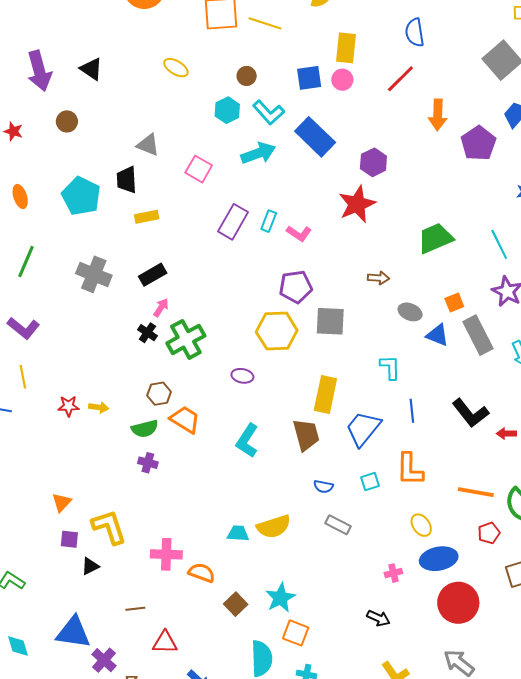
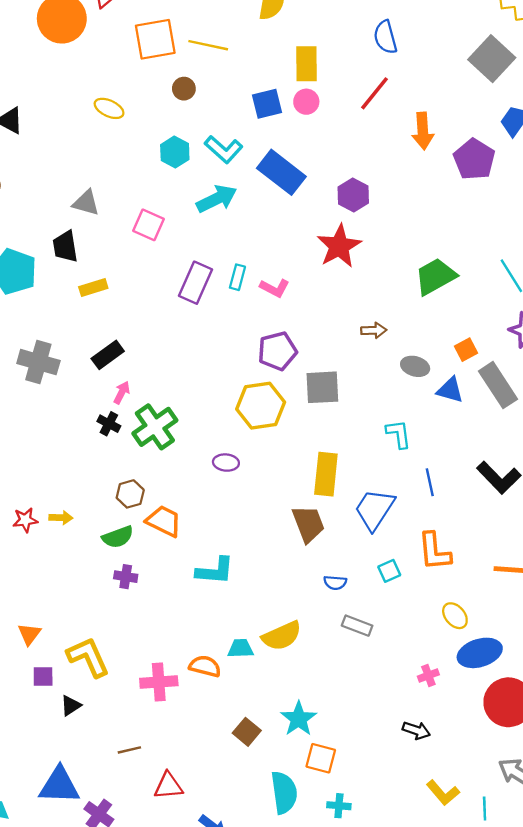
brown circle: (247, 76) -> (184, 89), moved
cyan L-shape: (247, 441) -> (215, 571), moved, turned -112
orange semicircle: (202, 573) -> (205, 666), moved

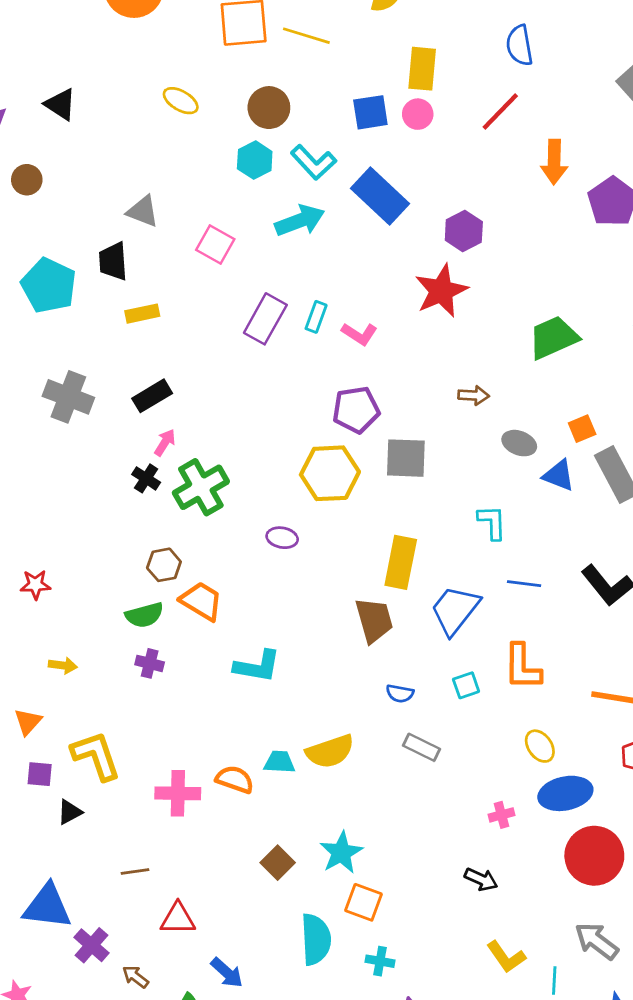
brown circle: (184, 89) -> (269, 108), moved, size x1.5
blue line: (430, 482) -> (524, 584), turned -76
yellow arrow: (61, 518) -> (63, 665), moved

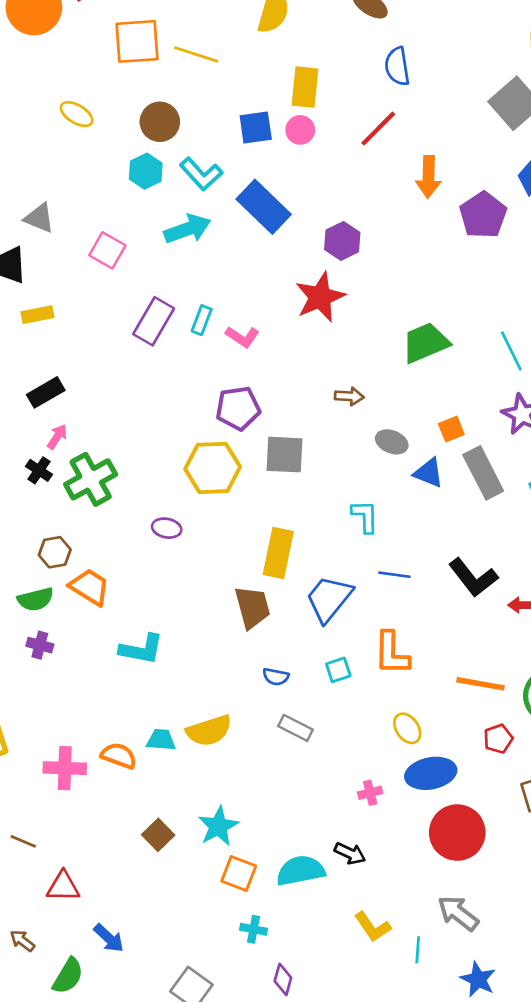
brown line: (135, 871) -> (23, 841), turned 30
cyan semicircle: (316, 939) -> (301, 871), moved, turned -99

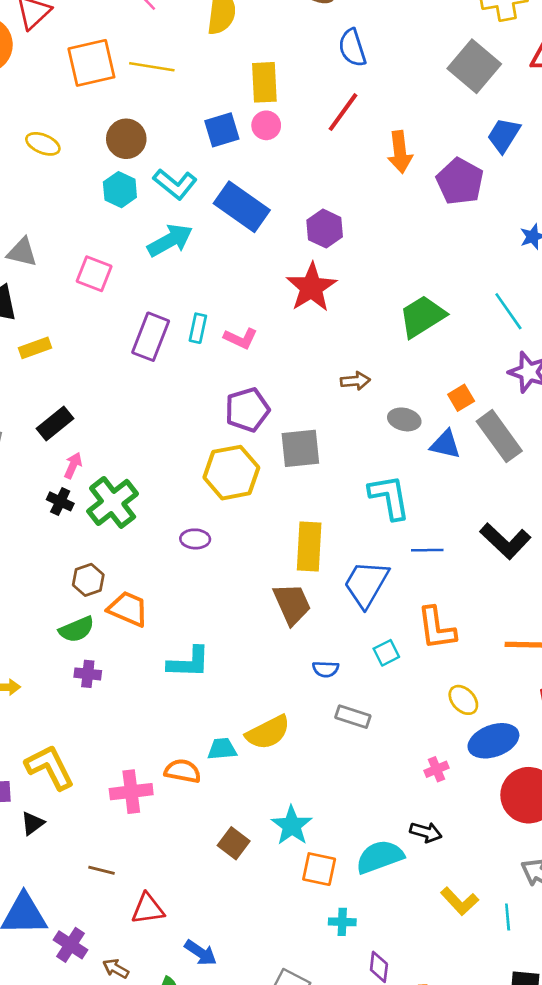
cyan L-shape: (365, 516) -> (389, 497), size x1.4

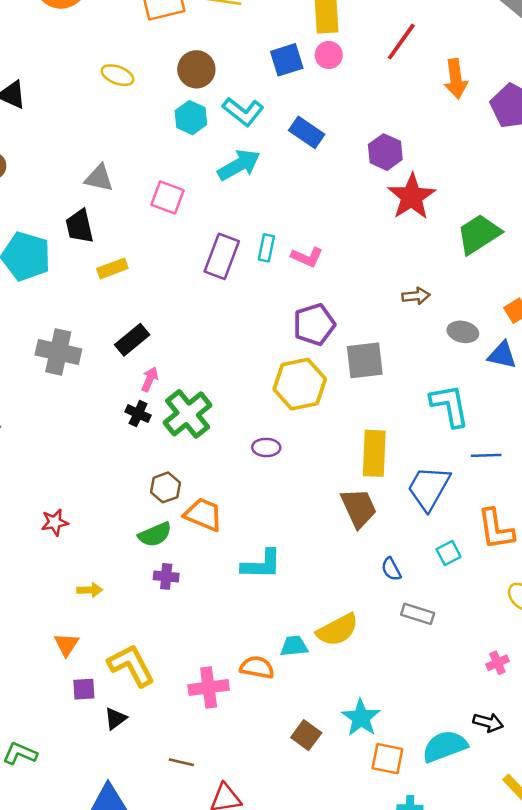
blue rectangle: (242, 207) -> (307, 132), size x0.7
red star: (311, 287) -> (412, 197), moved
blue semicircle: (326, 669) -> (391, 569), turned 60

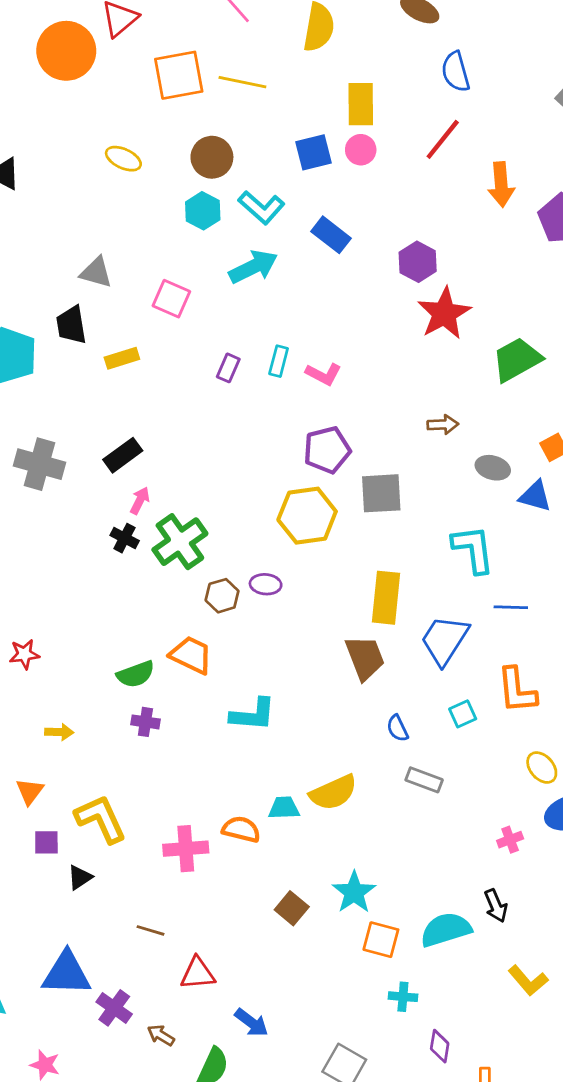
purple rectangle: (222, 256) -> (228, 368), size x0.6
yellow rectangle: (112, 268) -> (122, 358), moved
brown hexagon: (165, 487) -> (222, 596), moved
black arrow: (488, 722) -> (496, 906), turned 48

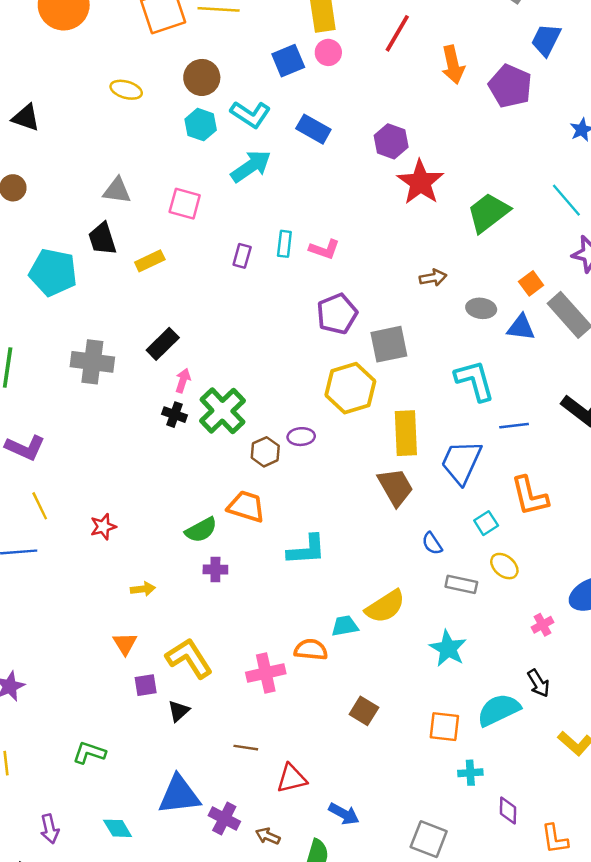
yellow hexagon: (307, 516) -> (350, 388), moved
yellow ellipse: (542, 768) -> (504, 566), moved
cyan star: (354, 892) -> (448, 648), moved

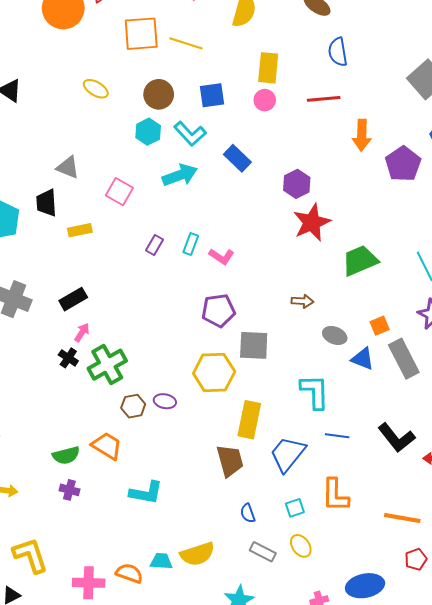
red line: (397, 33) -> (324, 99), turned 40
blue square: (288, 61) -> (212, 95), moved

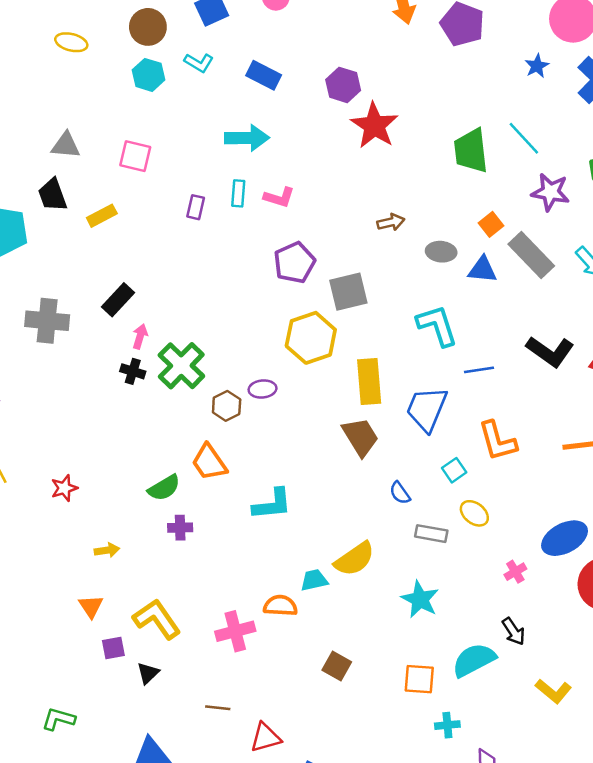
cyan L-shape: (190, 134) -> (199, 63), size x0.7
cyan arrow: (180, 175) -> (247, 138), moved, turned 36
green trapezoid: (360, 261) -> (471, 151), moved, turned -57
orange trapezoid: (107, 446) -> (209, 462), turned -140

